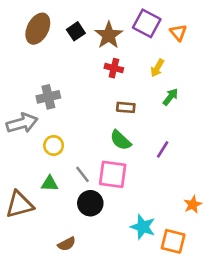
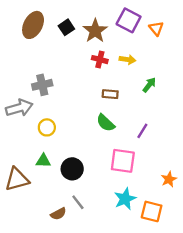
yellow arrow: (157, 68) -> (127, 60), moved, turned -112
gray line: (82, 174) -> (78, 202), moved
pink square: (113, 174) -> (123, 161), moved
black circle: (90, 203) -> (72, 169), moved
cyan star: (143, 227) -> (125, 199), turned 30

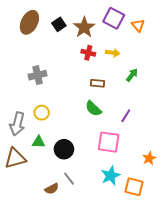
gray arrow: (19, 108) -> (17, 124), moved, turned 120

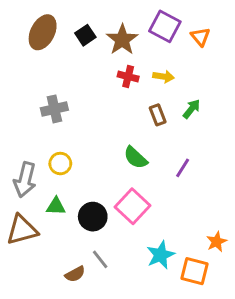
brown rectangle: (97, 83) -> (158, 115), moved, turned 64
pink square: (109, 142) -> (133, 206), moved, turned 35
orange star: (149, 158) -> (217, 242), moved

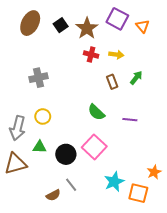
purple line: (183, 168) -> (130, 120), turned 64

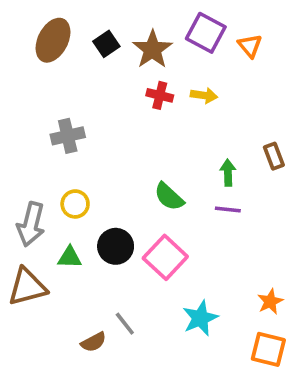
green arrow: (136, 78) -> (228, 173), moved, turned -40
brown rectangle: (112, 82) -> (274, 156), moved
black circle: (66, 154) -> (116, 246), moved
orange square: (138, 193) -> (268, 349), moved

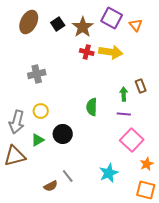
yellow arrow: (204, 95) -> (111, 52), size x1.6
brown rectangle: (274, 156) -> (141, 86), moved
green semicircle: (169, 197) -> (92, 107), turned 48
green triangle: (70, 257) -> (38, 140), turned -32
pink square: (165, 257) -> (132, 140), moved

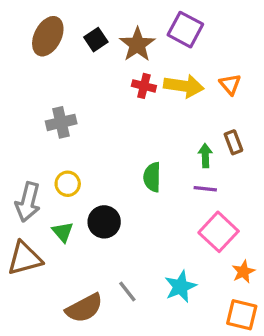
orange triangle: (136, 25) -> (230, 84), moved
green triangle: (38, 140) -> (63, 232), turned -40
gray line: (68, 176) -> (127, 292), moved
brown semicircle: (51, 186) -> (84, 308), size x1.6

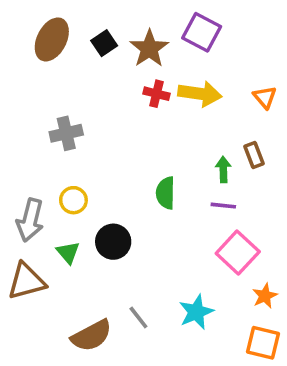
orange triangle: (230, 84) -> (265, 97), moved

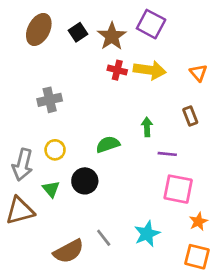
green arrow: (223, 169) -> (147, 127), moved
green semicircle: (166, 193) -> (108, 144), moved, turned 70
pink square: (238, 253) -> (178, 189), turned -32

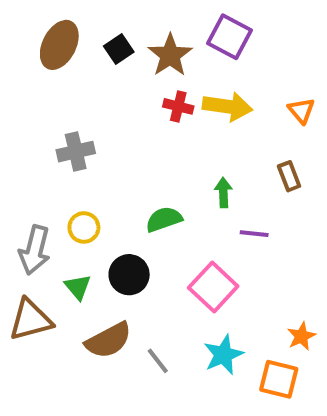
pink square: (178, 189) -> (213, 287), moved, turned 32
brown semicircle: (69, 251) -> (109, 340), moved
orange square: (197, 257) -> (279, 379), moved

